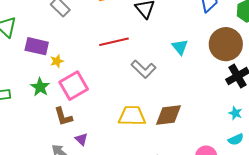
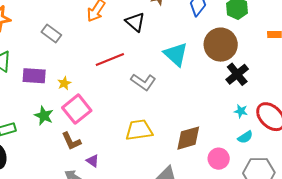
cyan triangle: (180, 47) -> (176, 54), size x1.5
yellow star: (57, 61) -> (64, 83), moved
brown diamond: (168, 115) -> (188, 138), moved

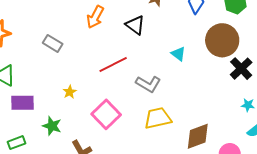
cyan triangle: (176, 54) -> (178, 54), size x0.6
purple rectangle: (34, 76) -> (23, 103), moved
pink square: (77, 109) -> (106, 114), moved
yellow trapezoid: (139, 130) -> (158, 118), moved

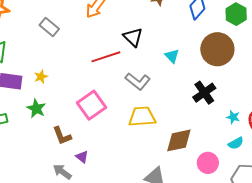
black triangle: (135, 25) -> (133, 37), moved
black cross: (241, 69) -> (204, 93), moved
yellow star: (70, 92) -> (41, 77), moved

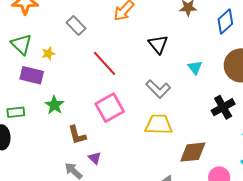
red line: (106, 57) -> (104, 63), moved, turned 60
yellow star: (41, 77) -> (48, 54), moved

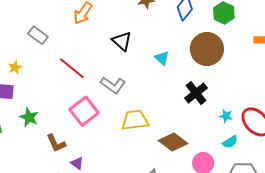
gray L-shape: (158, 89) -> (113, 85), moved
brown diamond: (193, 152) -> (173, 142), turned 52

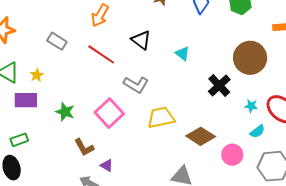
brown circle: (207, 49) -> (250, 58), moved
red line: (72, 68) -> (101, 54), moved
green star: (29, 117) -> (65, 112), moved

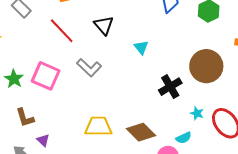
pink square: (109, 113) -> (46, 76), moved, turned -36
yellow trapezoid: (161, 118) -> (98, 126), moved
cyan semicircle: (257, 131) -> (184, 138), moved

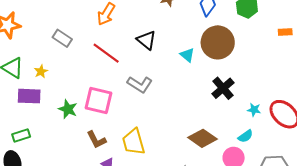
brown circle: (206, 66) -> (218, 42), moved
brown L-shape: (25, 118) -> (96, 140), moved
yellow trapezoid: (98, 126) -> (134, 142), moved, turned -96

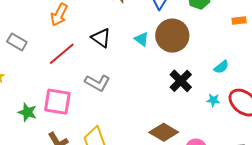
red line: (106, 53) -> (62, 54), turned -72
cyan triangle: (187, 55) -> (142, 39), moved
cyan semicircle: (245, 136) -> (221, 67), moved

